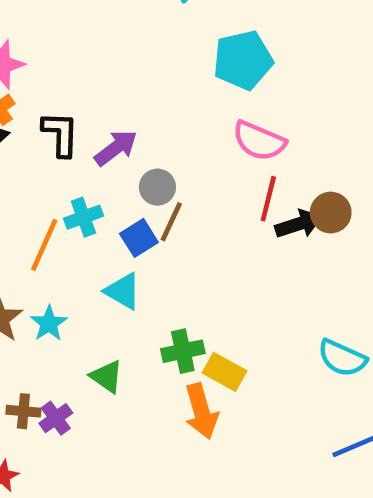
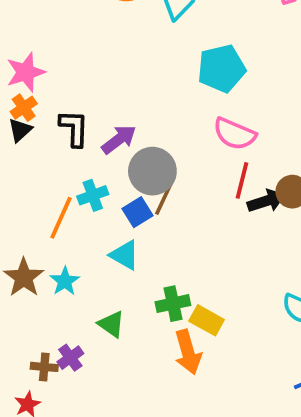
gray circle: (157, 187) -> (152, 171), size x1.6
brown cross: (23, 411) -> (44, 367), moved

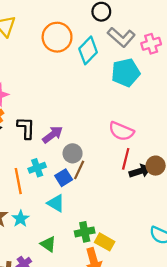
cyan pentagon: (221, 69) -> (126, 73), moved
gray circle: (152, 171) -> (73, 153), size x0.7
orange line: (61, 218) -> (18, 181), turned -35

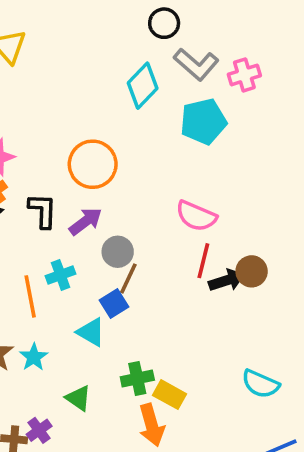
orange circle: (57, 37) -> (93, 164), moved
blue square: (64, 178) -> (114, 304), moved

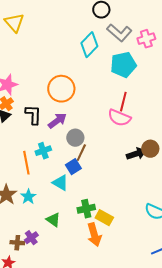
red line: (203, 261) -> (123, 102), moved

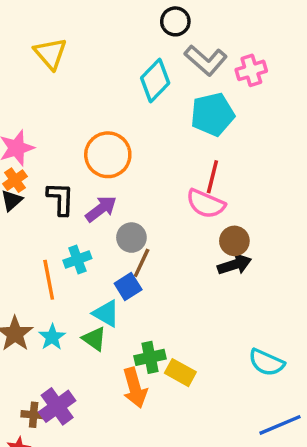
yellow triangle: (14, 23) -> (50, 54), moved
brown circle: (150, 149) -> (234, 241), moved
green triangle: (53, 220) -> (94, 339), moved
orange arrow: (94, 235) -> (135, 388), moved
purple cross: (31, 238) -> (57, 406), size x1.5

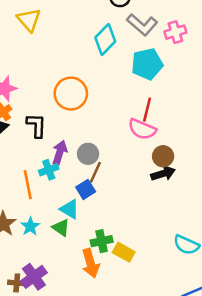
purple arrow: (101, 209) -> (60, 153), moved, turned -35

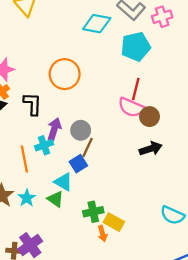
cyan diamond: (105, 39) -> (97, 24), turned 56
brown circle: (163, 156) -> (150, 117), moved
orange arrow: (90, 263) -> (102, 234), moved, size x0.6

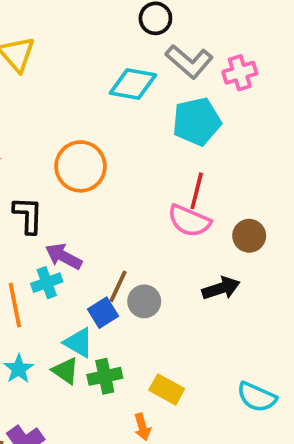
brown circle: (150, 117) -> (249, 236), moved
purple arrow: (54, 129) -> (64, 256), turned -80
gray circle: (81, 130) -> (144, 301), moved
green cross: (93, 212) -> (105, 376), moved
yellow rectangle: (114, 222) -> (167, 389), moved

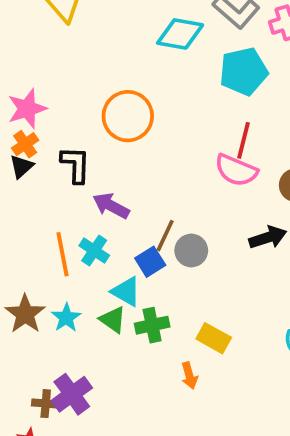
cyan cross: (47, 283) -> (94, 250), moved, turned -36

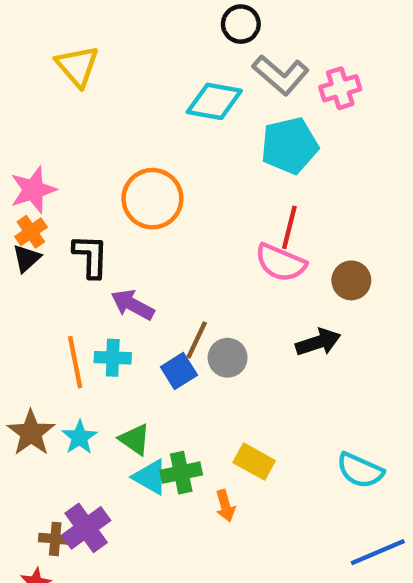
cyan cross: (94, 250) -> (113, 358), turned -32
cyan triangle: (126, 292) -> (150, 477), moved
green cross: (152, 325) -> (181, 473), moved

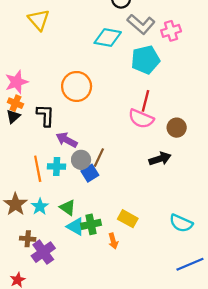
orange cross: (31, 232) -> (15, 103), turned -32
gray circle: (228, 358) -> (81, 160), moved
brown cross: (55, 539) -> (28, 239), moved

